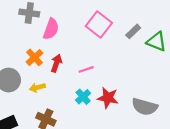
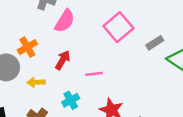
orange cross: (35, 57) -> (27, 47), moved
cyan cross: (83, 97) -> (71, 100), moved

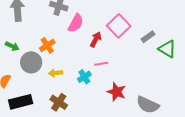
red arrow: (63, 60) -> (96, 39), moved
cyan cross: (71, 100) -> (84, 77), moved

